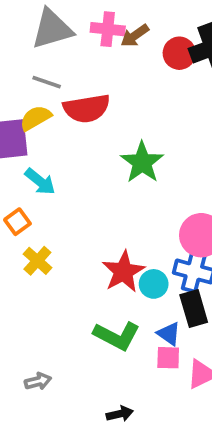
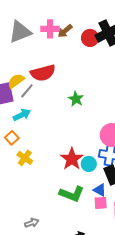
gray line: (47, 82) -> (27, 91), moved, turned -63
green star: (142, 162) -> (76, 99), size x0.7
cyan arrow: (40, 181) -> (22, 115), turned -60

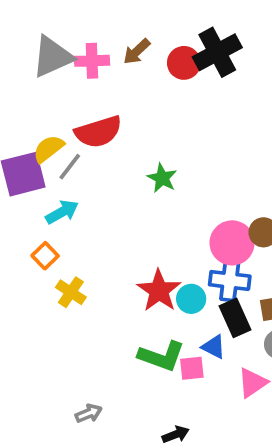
pink cross: (50, 29) -> (92, 61), moved
pink square: (101, 203) -> (192, 368), moved

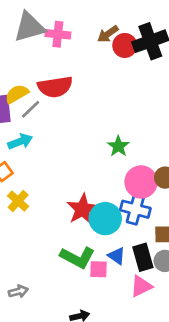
brown arrow: (137, 52) -> (108, 34), moved
green star: (162, 178) -> (118, 146), moved
cyan circle: (191, 299) -> (105, 219), size x1.5
black rectangle: (235, 318) -> (143, 257), moved

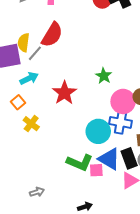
red semicircle: (55, 87) -> (52, 35), turned -45
yellow semicircle: (17, 94) -> (24, 42), turned -48
red star: (83, 209) -> (64, 93), moved
blue triangle: (117, 256) -> (109, 159), size x1.6

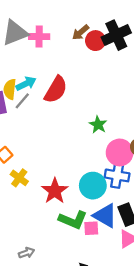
red semicircle: (52, 35) -> (56, 90), moved
cyan arrow: (29, 78) -> (26, 84), moved
red star: (64, 93) -> (55, 191), moved

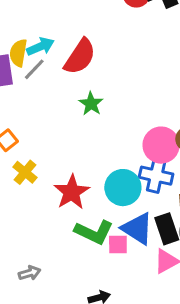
green star: (98, 125) -> (91, 104), moved

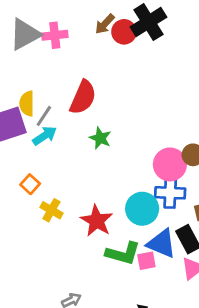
cyan arrow: (40, 46) -> (45, 136), moved

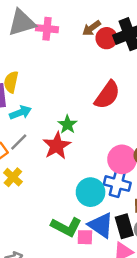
red semicircle: (83, 97) -> (107, 95), moved
gray line: (44, 116) -> (19, 142), moved
red star: (97, 221) -> (57, 146), moved

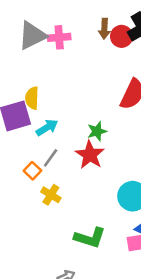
brown arrow: (92, 28) -> (104, 29), turned -42
green star: (67, 124) -> (97, 131), turned 30
green L-shape: (66, 227) -> (90, 238), moved

